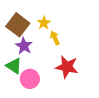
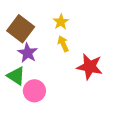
yellow star: (44, 23) -> (61, 22), moved
red star: (67, 67) -> (90, 67), moved

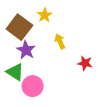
yellow star: (61, 22) -> (45, 15), moved
red star: (90, 67) -> (85, 63), size x0.6

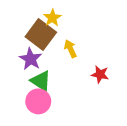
brown square: (19, 27) -> (41, 35), moved
green triangle: (15, 72) -> (41, 81), moved

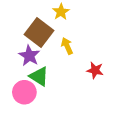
yellow star: (52, 18) -> (61, 12), moved
pink circle: (38, 101) -> (24, 92), moved

